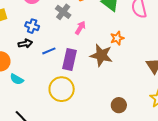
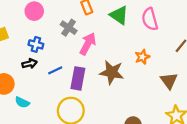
pink arrow: (80, 28) -> (88, 44), size x1.5
orange star: (117, 38) -> (142, 57), moved

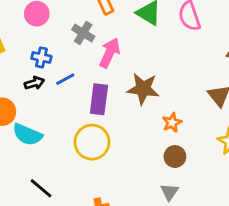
orange star: (142, 57) -> (172, 123), moved
blue line: (55, 70) -> (65, 79), moved
cyan semicircle: (22, 102) -> (27, 135), size x1.5

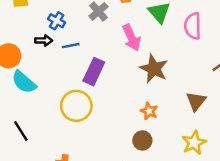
pink arrow: (110, 53) -> (132, 38), moved, turned 112
brown star: (143, 89) -> (154, 69), moved
orange star: (172, 123) -> (149, 111), turned 30

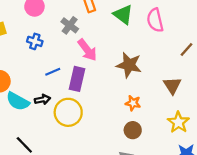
pink arrow: (132, 38) -> (87, 50), moved
black arrow: (44, 40) -> (42, 100), moved
blue line: (71, 46) -> (53, 72), moved

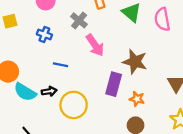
blue line: (53, 72) -> (60, 65), turned 32
purple rectangle: (77, 79) -> (114, 84), moved

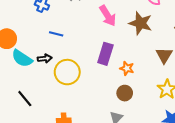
pink arrow: (95, 45) -> (108, 16), moved
brown star: (135, 62) -> (141, 23), moved

